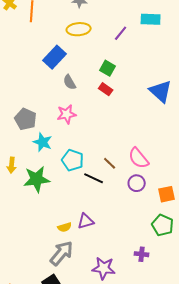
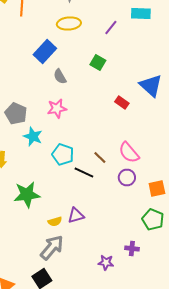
red rectangle: (106, 89) -> (122, 102), moved
green star: (37, 179) -> (27, 194), moved
purple star: (104, 268) -> (106, 262), moved, size x0.7

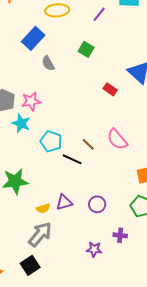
pink star: (57, 108) -> (31, 101), moved
purple circle: (127, 178) -> (97, 204), moved

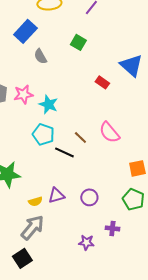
cyan star: (21, 123) -> (48, 104), moved

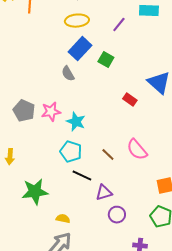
blue rectangle: (25, 31) -> (80, 49), moved
black line: (64, 152) -> (82, 176), moved
purple triangle: (56, 195) -> (104, 193), moved
yellow semicircle: (35, 201) -> (63, 219), turned -152

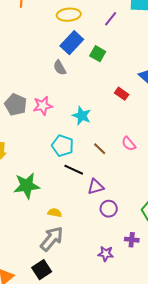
cyan star: (76, 122) -> (82, 116), moved
pink semicircle: (137, 150) -> (129, 144), size x0.7

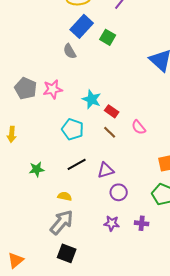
red rectangle: (122, 94) -> (112, 111), moved
black line: (74, 170) -> (77, 164), moved, turned -54
green star: (27, 186) -> (37, 169), size x0.6
purple star: (106, 254) -> (112, 223), moved
black square: (42, 270) -> (67, 253), moved, turned -36

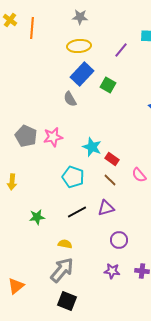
purple triangle: (106, 170) -> (106, 208), moved
orange triangle: (16, 260) -> (16, 286), moved

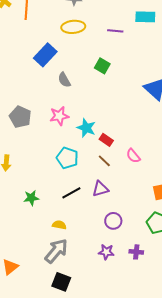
purple line: (121, 50) -> (115, 31), turned 56
blue rectangle: (82, 74) -> (45, 55), moved
pink star: (53, 137) -> (59, 116), moved

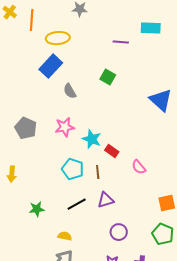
yellow ellipse: (73, 27) -> (58, 38), moved
brown line: (104, 161) -> (98, 172), moved, turned 40

